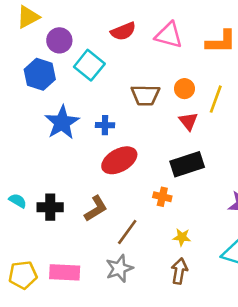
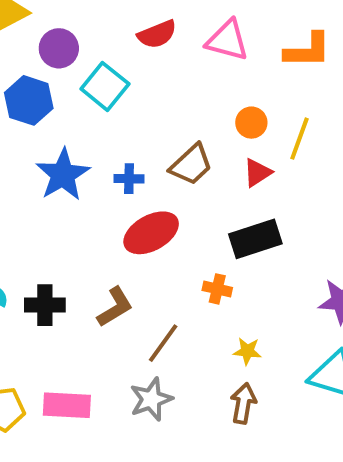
brown trapezoid: (145, 95) -> (191, 165), moved, turned -44
red triangle: (188, 121) -> (257, 173), turned 36

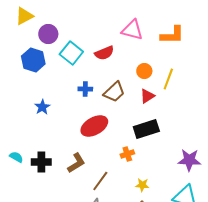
red semicircle: (157, 34) -> (104, 53), moved
blue star: (63, 175) -> (42, 107), moved, size x0.6
blue cross: (129, 179) -> (85, 89), moved
orange cross: (217, 289) -> (127, 154), turned -32

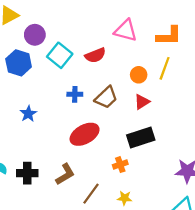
yellow line: (168, 79) -> (165, 68), moved
yellow star: (142, 185) -> (125, 198), moved

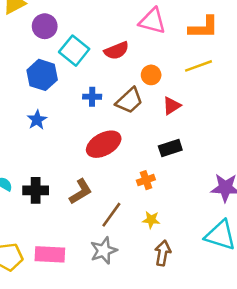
blue hexagon: (19, 63) -> (42, 75), moved
yellow line: (165, 68) -> (199, 66), turned 50
orange circle: (139, 75) -> (151, 75), moved
black rectangle: (141, 138) -> (170, 148), size x0.7

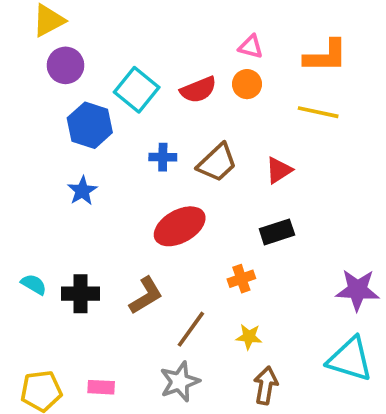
pink triangle: (152, 21) -> (251, 47), size x0.6
purple circle: (45, 26) -> (65, 65), moved
yellow line: (199, 66) -> (318, 112), turned 32
orange circle: (151, 75) -> (247, 84), moved
pink rectangle: (50, 254) -> (101, 387), size x0.6

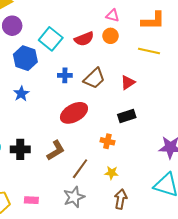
orange cross: (241, 279) -> (107, 141), turned 32

